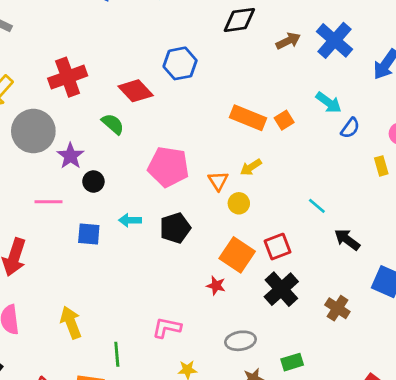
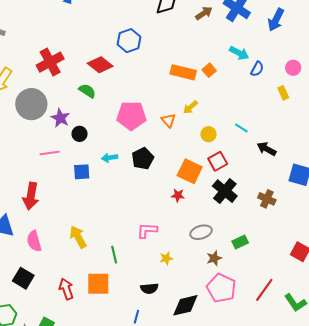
yellow circle: (239, 203) -> (209, 134), moved

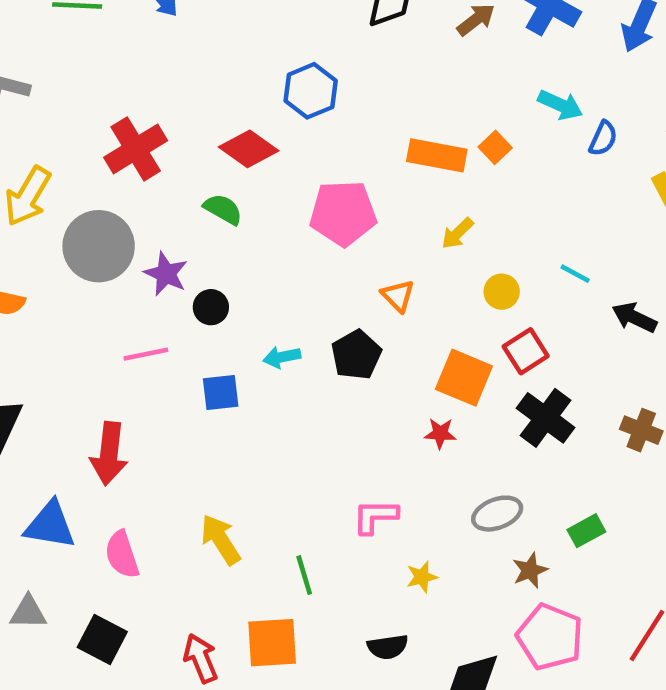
pink pentagon: (131, 116) -> (343, 213), moved
orange triangle: (168, 120) -> (398, 296), moved

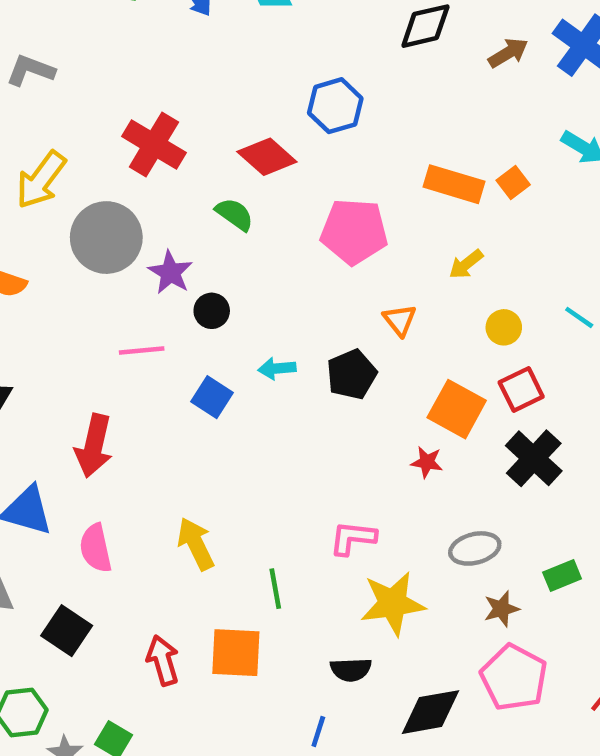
red cross: (136, 149) -> (154, 144), turned -34
blue square: (221, 393) -> (212, 397), turned 33
yellow star: (422, 577) -> (393, 603), size x2.0

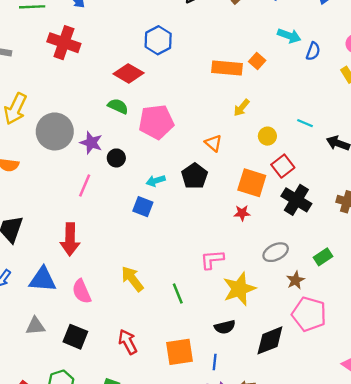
red cross: (154, 144) -> (64, 43), moved
pink pentagon: (354, 231) -> (156, 122), moved
pink line: (142, 351) -> (85, 186), turned -50
blue square: (212, 397) -> (143, 207), moved
orange square: (236, 653) -> (180, 352), moved

